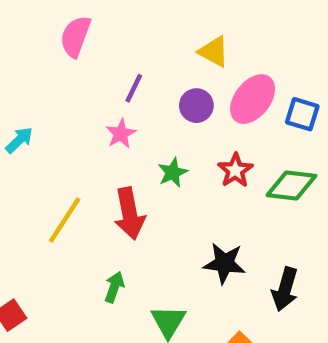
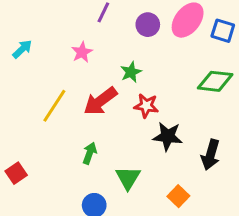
pink star: (121, 134) -> (82, 52), moved
red star: (235, 170) -> (146, 106), moved, turned -30
red arrow: (129, 214) -> (100, 101), turned 64

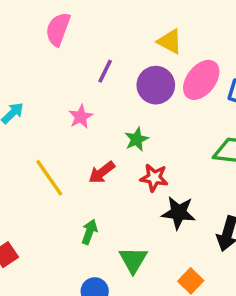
purple circle: (148, 25) -> (156, 85), size x1.4
red arrow: (100, 101) -> (102, 172), size x0.7
yellow line: (54, 106) -> (49, 178), turned -68

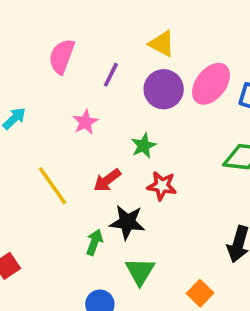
pink semicircle: (58, 29) -> (62, 56), moved
yellow triangle: (170, 41) -> (162, 44), moved
black star: (179, 213) -> (127, 222), moved

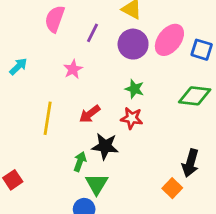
green star: (144, 146) -> (134, 89), moved, turned -30
yellow line: (53, 186) -> (48, 118), turned 44
green triangle: (140, 271) -> (97, 184), moved
orange square: (200, 293) -> (172, 188), moved

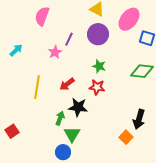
purple line: (92, 33) -> (69, 39), moved
pink ellipse: (169, 40) -> (129, 19), moved

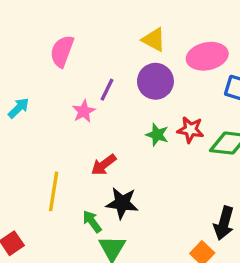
pink ellipse: (129, 19) -> (207, 56), turned 40
yellow line: (37, 87) -> (54, 191), moved
red star: (97, 87) -> (190, 130), moved
green arrow: (60, 118) -> (92, 221), turned -56

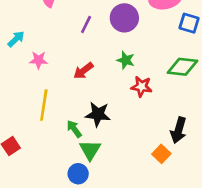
pink star: (84, 111) -> (39, 60), moved, turned 30
red star: (190, 130) -> (142, 87), moved
red arrow: (104, 165) -> (83, 71), moved

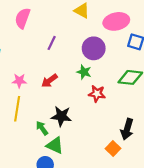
purple circle: (124, 18) -> (94, 48), moved
pink star: (39, 60) -> (19, 81), moved
green triangle: (90, 150) -> (55, 145), turned -36

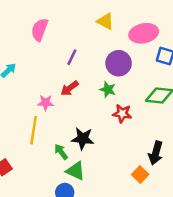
pink star: (19, 81) -> (46, 103), moved
red arrow: (49, 81) -> (69, 88), moved

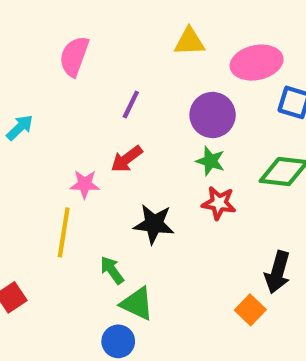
yellow triangle: (105, 21) -> (189, 42), turned -30
green star: (108, 90) -> (210, 161), moved
black star: (83, 139) -> (154, 224), moved

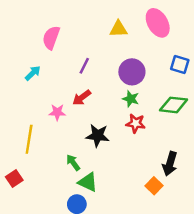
pink ellipse: (257, 63) -> (158, 23), moved, turned 72
cyan arrow: (20, 128) -> (33, 73), moved
yellow line: (64, 232) -> (29, 139), moved

